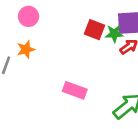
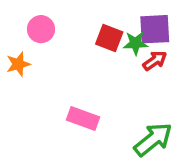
pink circle: (29, 16) -> (41, 29), moved

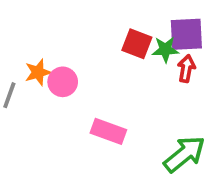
pink circle: (41, 29) -> (63, 82), moved
red arrow: (155, 61) -> (186, 69), turned -45

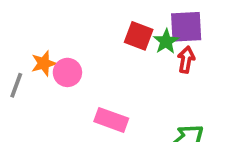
green star: (165, 49) -> (166, 41), turned -30

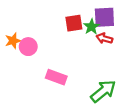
red square: (139, 36) -> (74, 23), turned -30
red arrow: (186, 60) -> (104, 38), turned -84

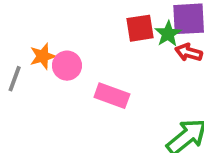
pink rectangle: (56, 77) -> (112, 96), moved

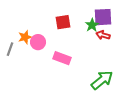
red square: (140, 28) -> (63, 22), moved

